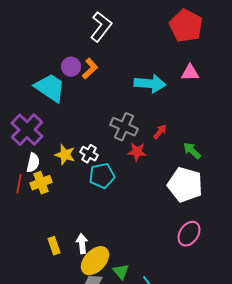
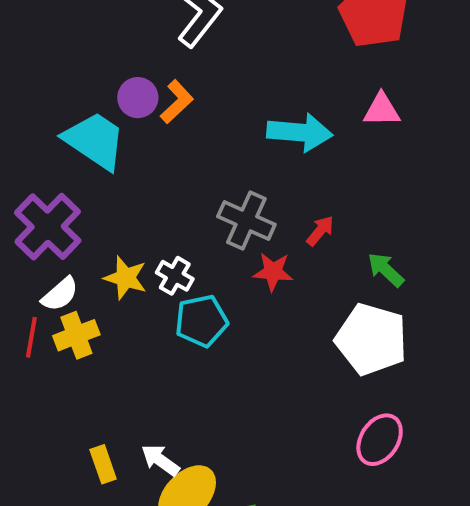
white semicircle: (33, 163) -> (60, 294), turned 36
white arrow: (82, 244) -> (160, 460), turned -48

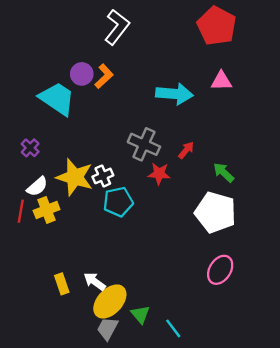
purple cross: (48, 227) -> (30, 148), size x0.5
white cross: (175, 276) -> (103, 176), turned 36
yellow star: (126, 278) -> (75, 177), size x1.5

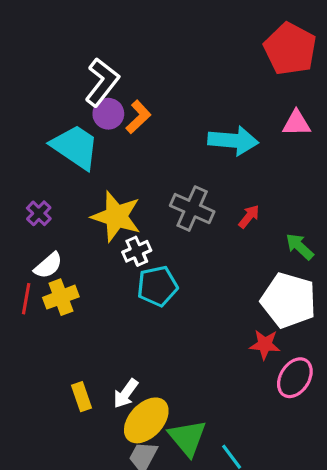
white L-shape: (117, 27) -> (102, 82), moved
red star: (159, 174) -> (265, 345), moved
yellow star: (75, 177) -> (116, 216), moved
white arrow: (95, 282) -> (126, 394), turned -90
green triangle: (140, 314) -> (187, 438), size x1.5

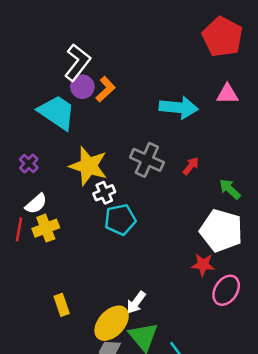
white arrow: (126, 394) -> (136, 302), moved

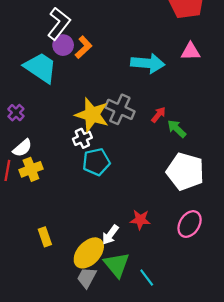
yellow star: (88, 166) -> (92, 115), moved
green arrow: (230, 189) -> (177, 129), moved
red star: (203, 265) -> (140, 220), moved

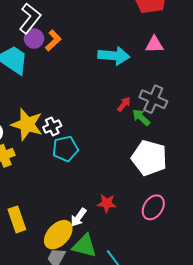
gray cross: (120, 109) -> (153, 99), moved
yellow star: (92, 115) -> (27, 124), moved
yellow rectangle: (45, 237) -> (17, 219), size x1.4
green triangle: (117, 265) -> (85, 246), turned -36

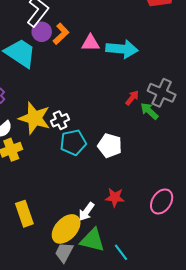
pink triangle: (154, 45) -> (90, 43), moved
white pentagon: (149, 158) -> (110, 146), moved, size x0.7

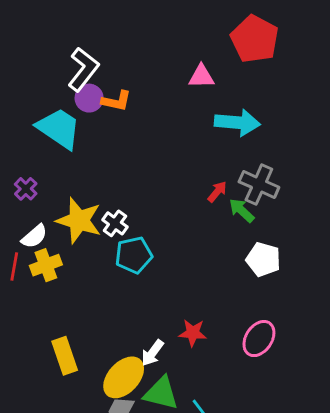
orange L-shape: (61, 34) -> (116, 101), turned 55
pink triangle: (90, 43) -> (201, 77), moved
cyan arrow: (122, 49) -> (237, 123), moved
white cross: (60, 120) -> (115, 223), turned -30
white pentagon: (110, 146) -> (263, 259), moved

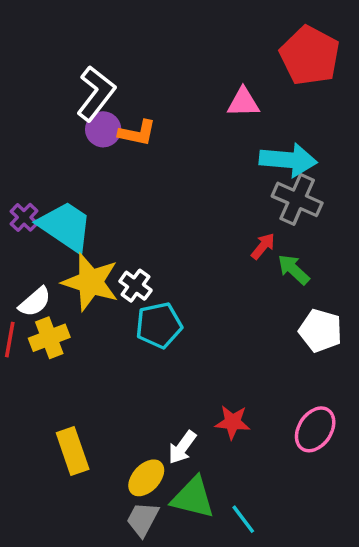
cyan trapezoid: (59, 128) -> (65, 226), moved
gray cross: (259, 184) -> (297, 199), moved
purple cross: (26, 189) -> (24, 217), moved
yellow ellipse: (124, 377) -> (146, 478), size x0.7

